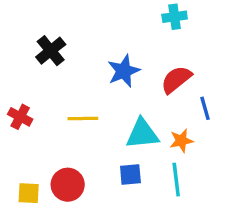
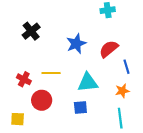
red cross: (20, 117) -> (24, 79), moved
orange star: (181, 141) -> (122, 91), moved
cyan line: (176, 180) -> (120, 118), moved
red circle: (68, 185) -> (42, 100), moved

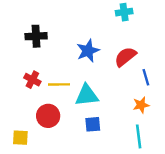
black cross: (31, 31) -> (36, 36), turned 36
red cross: (24, 79) -> (32, 80), moved
cyan triangle: (88, 82) -> (87, 95), moved

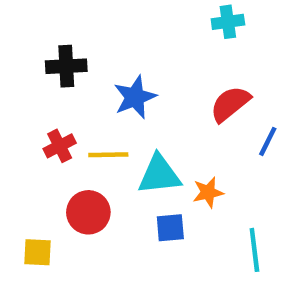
blue star: (88, 51) -> (135, 97), moved
blue line: (146, 77) -> (268, 141), turned 42
red cross: (32, 80) -> (60, 146), turned 35
orange star: (141, 105) -> (208, 192), moved

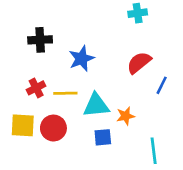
yellow square: (37, 252) -> (23, 125), moved, size x1.4

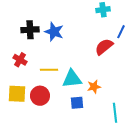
blue star: (81, 59) -> (54, 32), moved, turned -30
blue line: (162, 85) -> (121, 32), moved
red cross: (36, 88) -> (20, 60), moved, turned -32

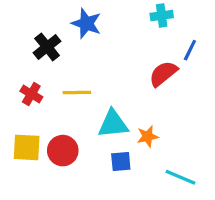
black cross: (30, 30) -> (47, 47), turned -36
blue star: (54, 32) -> (86, 23), moved
yellow line: (49, 70) -> (77, 92), moved
cyan line: (115, 113) -> (181, 177), turned -60

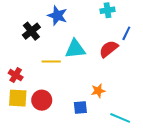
red cross: (31, 94) -> (16, 75), moved
cyan triangle: (113, 124) -> (75, 49), moved

